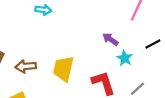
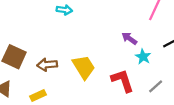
yellow trapezoid: (63, 69) -> (84, 67), turned 135

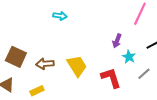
purple arrow: (129, 38) -> (117, 41), turned -104
gray line: (156, 86) -> (144, 74), moved

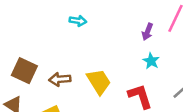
purple arrow: (117, 41) -> (147, 32), moved
cyan star: (129, 57) -> (151, 61), moved

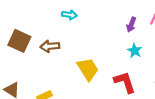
brown square: (24, 71) -> (19, 41), moved
brown arrow: (60, 79) -> (50, 46), moved

